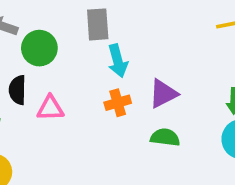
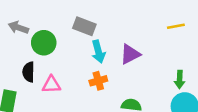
gray rectangle: (98, 24) -> (84, 26), turned -65
purple triangle: (163, 94) -> (130, 54), moved

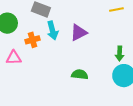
orange cross: (98, 81) -> (33, 40), moved

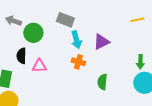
orange cross: (33, 40) -> (78, 62), moved, turned 32
green semicircle: (80, 74) -> (102, 82), turned -91

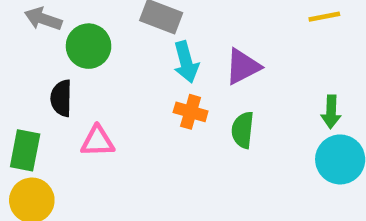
pink triangle: (39, 66) -> (98, 141), moved
green semicircle: (102, 82) -> (243, 130), moved

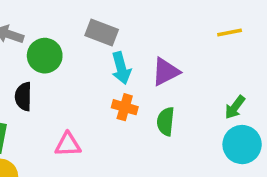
green arrow: (331, 112) -> (235, 107), turned 35
pink triangle: (98, 141) -> (68, 145), moved

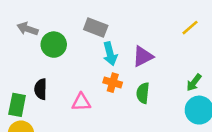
yellow line: (230, 33) -> (190, 28), turned -30
black semicircle: (23, 97) -> (41, 89), moved
pink triangle: (68, 145) -> (81, 102), moved

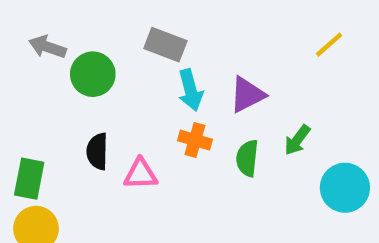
green arrow: (194, 83) -> (297, 140), moved
black semicircle: (41, 89) -> (97, 151), moved

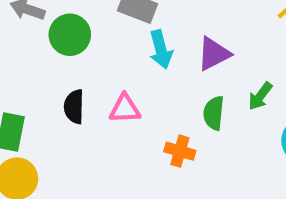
orange cross: (195, 140) -> (180, 151), moved
pink triangle: (140, 174) -> (125, 109), moved

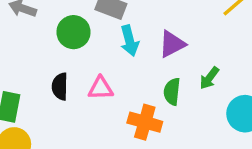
green circle: (70, 35) -> (73, 32), moved
orange cross: (180, 151) -> (145, 122), size x1.4

